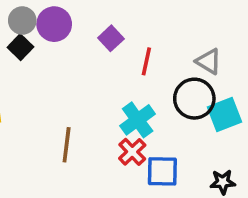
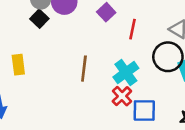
brown line: (67, 145) -> (84, 69), moved

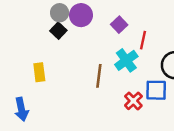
cyan cross: (126, 73) -> (126, 60), moved
blue square: (144, 111) -> (156, 90), moved

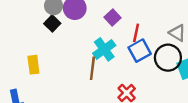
cyan cross: (126, 60) -> (104, 49), moved
blue square: (156, 90) -> (140, 51), moved, turned -30

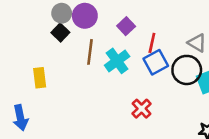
brown line: (92, 68) -> (90, 52), moved

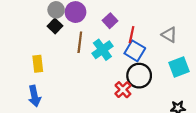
blue square: (156, 62) -> (135, 51), turned -30
black circle: (187, 70) -> (139, 76), moved
blue arrow: (20, 118) -> (35, 96), moved

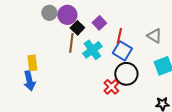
black square: (55, 26) -> (77, 28), moved
blue arrow: (35, 96) -> (29, 81), moved

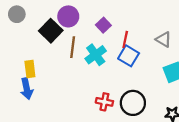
gray circle: (49, 13) -> (17, 14), moved
black square: (77, 28) -> (51, 31), moved, size x1.5
black circle: (126, 74) -> (133, 103), moved
red cross: (111, 87) -> (104, 102), moved, turned -35

